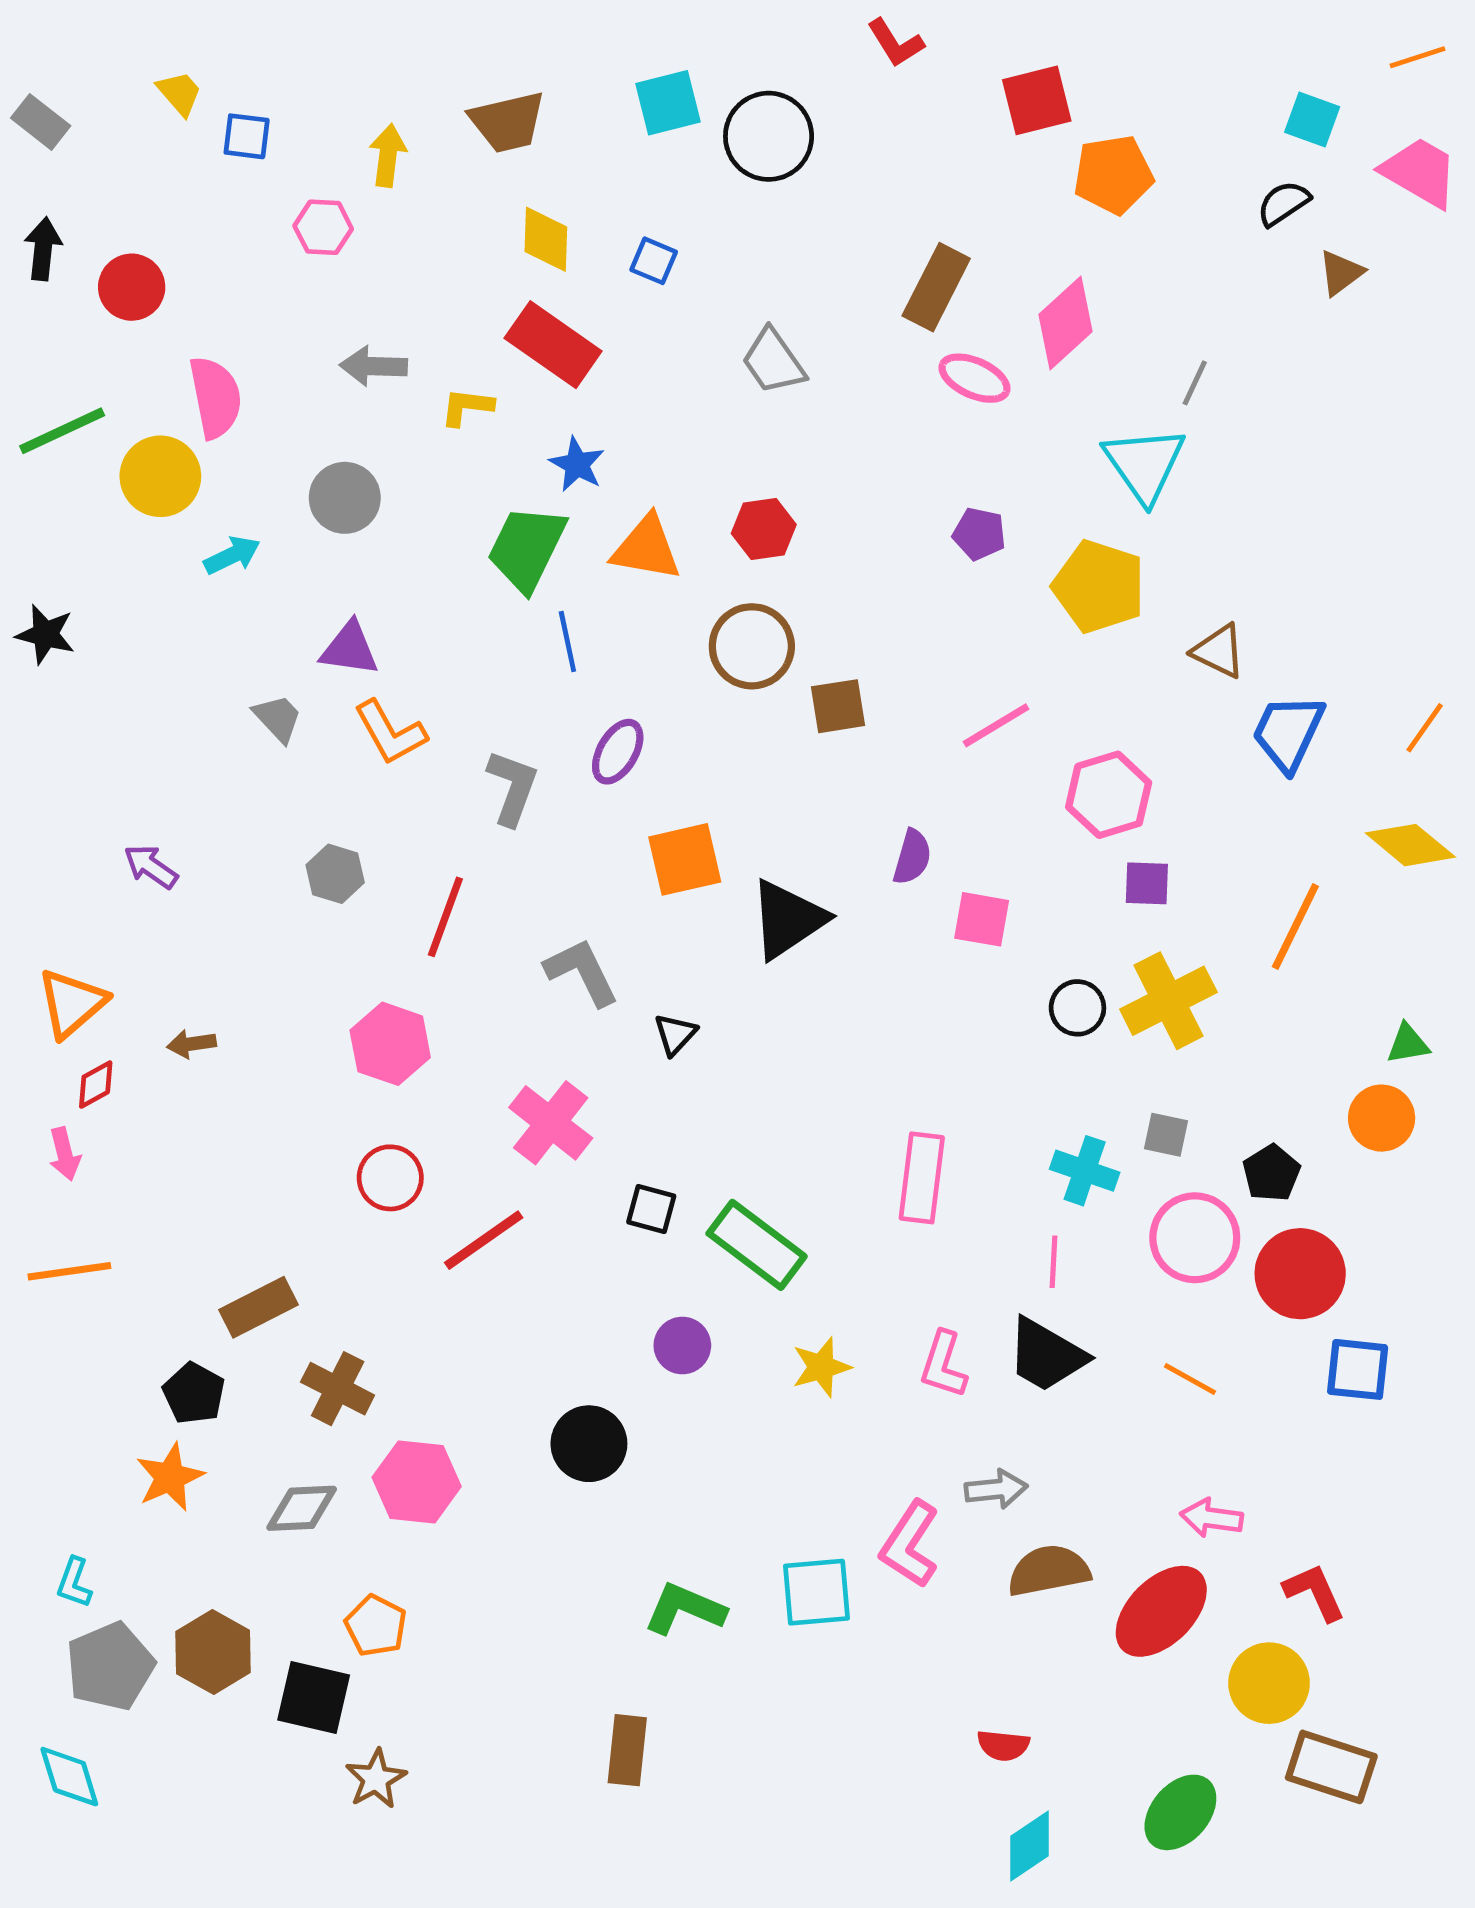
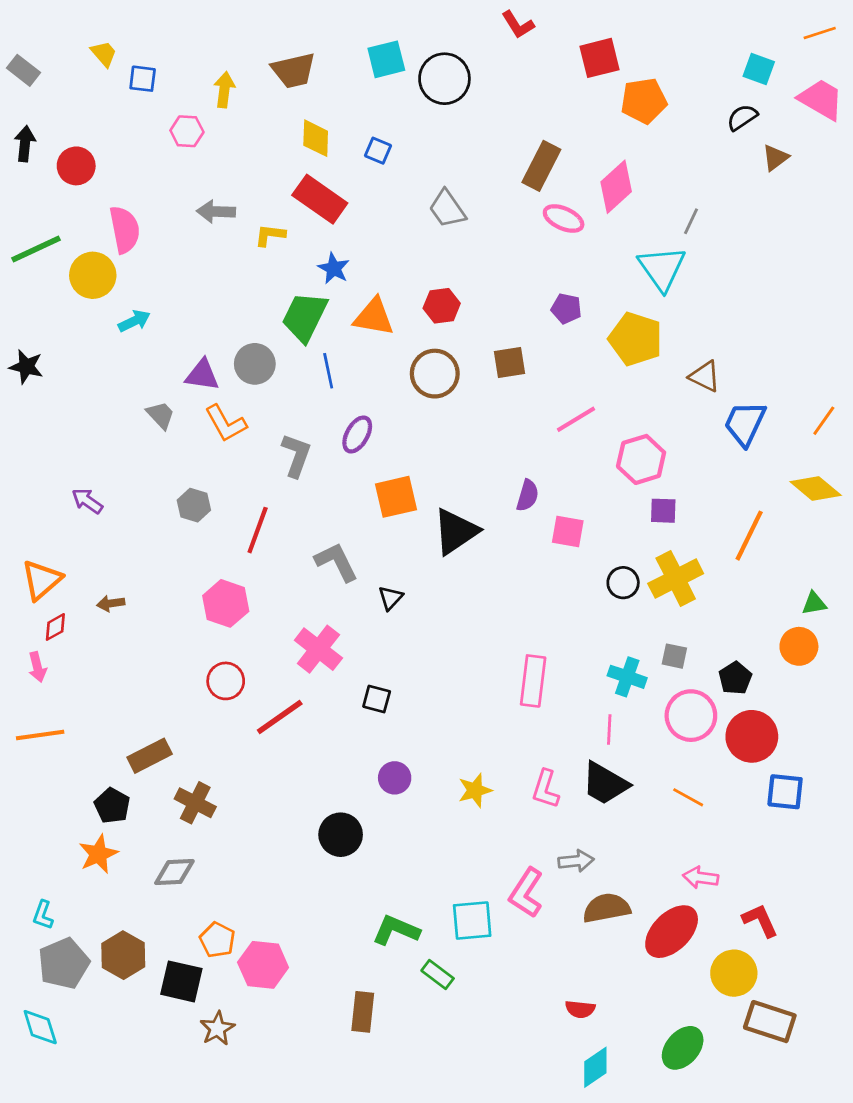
gray circle: (345, 498) -> (255, 364), moved
brown square: (838, 706) -> (510, 363), moved
green rectangle: (757, 1245) -> (438, 974), moved, size x0.6
pink hexagon: (417, 1482) -> (263, 965), moved

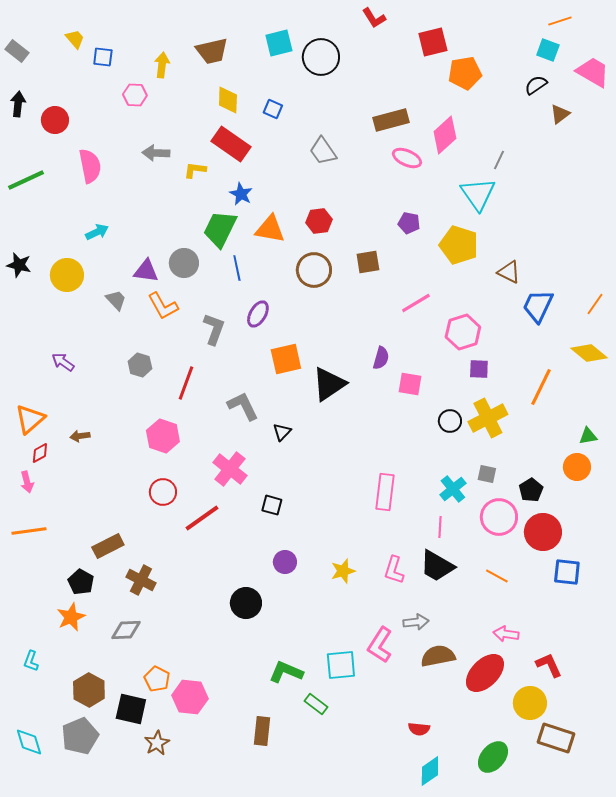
orange line: (820, 33) -> (560, 21), moved
brown rectangle: (541, 166) -> (391, 120), turned 48
yellow circle: (93, 275) -> (67, 275), moved
cyan cross: (627, 677) -> (453, 489), turned 32
gray pentagon: (64, 963) -> (80, 736), moved

